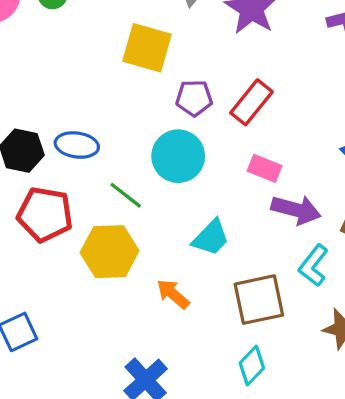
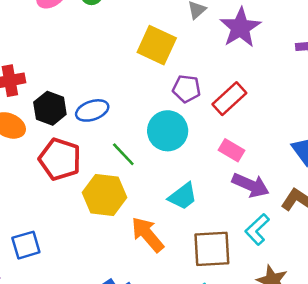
blue ellipse: (77, 145) -> (92, 110), turned -36
orange arrow: (173, 294) -> (148, 235), size x1.4

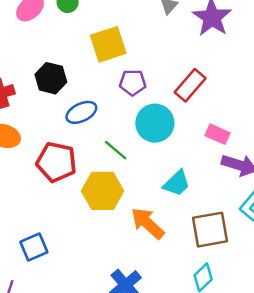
yellow square: (157, 45) -> (108, 44), moved, turned -36
purple pentagon: (186, 89) -> (133, 82), moved
red rectangle: (229, 99) -> (190, 85), moved
black hexagon: (50, 108) -> (51, 78), moved

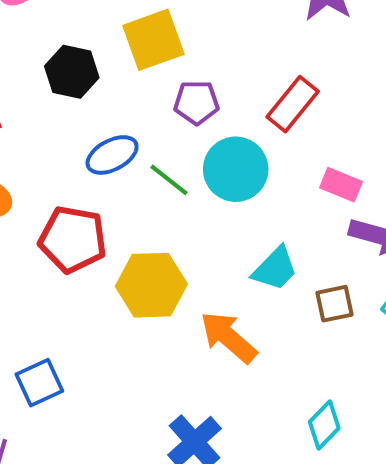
black hexagon: (51, 78) -> (72, 72), moved
green line: (116, 150) -> (169, 180), moved
brown square: (210, 230) -> (335, 304), moved, size x0.6

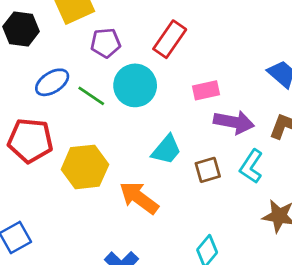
pink rectangle: (341, 185) -> (206, 90), turned -30

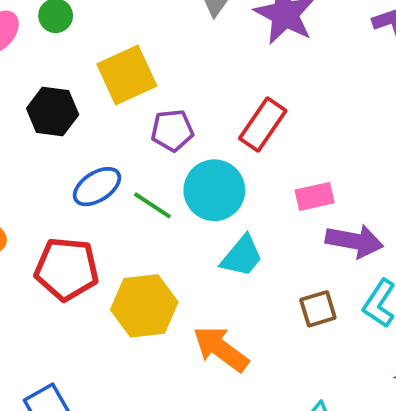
cyan trapezoid: (166, 150) -> (242, 256), moved

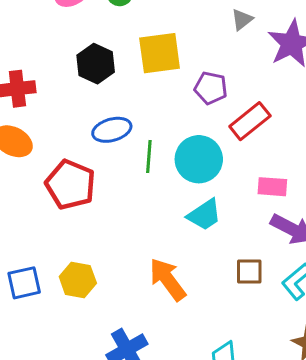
purple pentagon: (172, 130) -> (211, 88), moved
green line: (152, 205) -> (149, 157), turned 44
yellow hexagon: (144, 306) -> (78, 280), moved, size x0.7

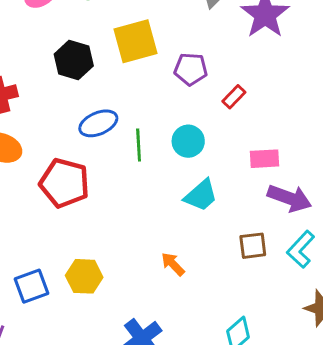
red rectangle: (250, 121) -> (234, 97), size x0.6
cyan circle: (199, 159) -> (188, 141), size x0.7
orange arrow: (168, 279) -> (173, 264), size x0.6

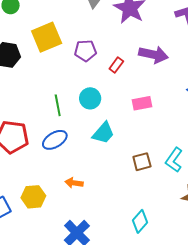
blue ellipse: (98, 123) -> (55, 140), moved
purple arrow: (290, 198) -> (153, 55), moved
orange arrow: (173, 264) -> (74, 183), moved, turned -30

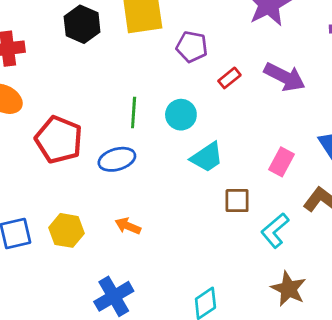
pink rectangle: (142, 103) -> (281, 162), moved, turned -66
cyan trapezoid: (103, 133) -> (207, 157), moved
brown square: (142, 162) -> (237, 201), moved

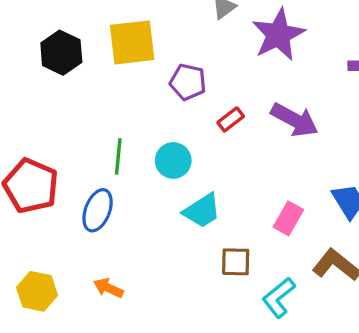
blue ellipse: (117, 159) -> (98, 210), turned -54

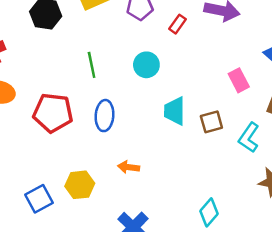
green line: (118, 156) -> (92, 65), moved
cyan trapezoid: (202, 211) -> (175, 111), moved, turned 140
pink rectangle: (288, 218) -> (239, 80), turned -40

